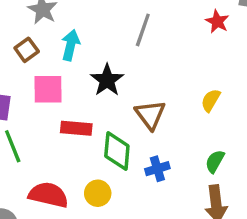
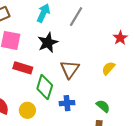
red star: (217, 21) -> (120, 38), moved
cyan arrow: (71, 45) -> (43, 13), moved
green semicircle: (215, 161) -> (103, 106), turned 88

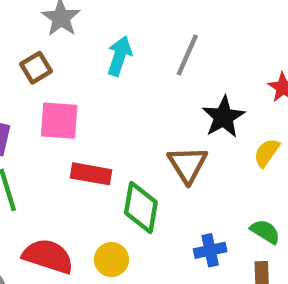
black star: (48, 43) -> (223, 117), moved
blue cross: (67, 103) -> (210, 250), moved

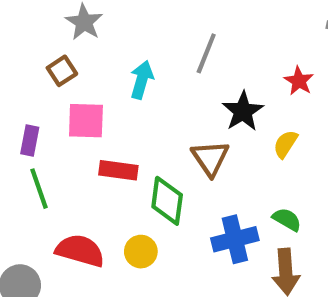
cyan arrow: (119, 56) -> (142, 80), moved
blue cross: (210, 250) -> (235, 239), size x1.5

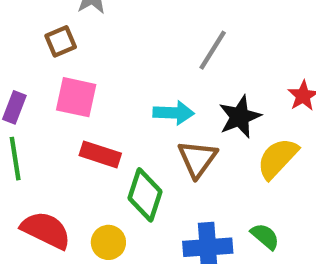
cyan arrow: (142, 80) -> (174, 113), moved, turned 66
yellow semicircle: (285, 144) -> (278, 158), size x1.5

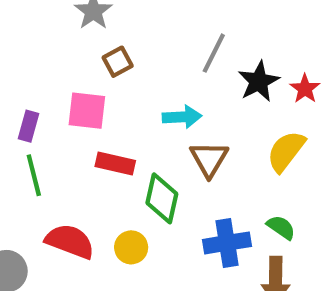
brown square: (61, 41) -> (118, 62), moved
black star: (240, 117) -> (259, 81), moved

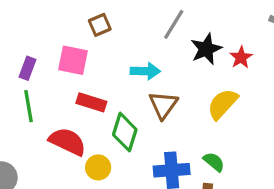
red semicircle: (70, 241) -> (68, 142), moved

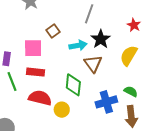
brown square: (100, 25) -> (53, 31), moved
black star: (206, 49) -> (101, 39), moved
red rectangle: (91, 102) -> (35, 72), moved

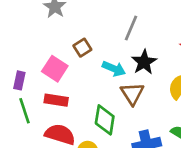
cyan arrow: (78, 46) -> (114, 69), turned 30
pink square: (33, 48) -> (55, 69), turned 30

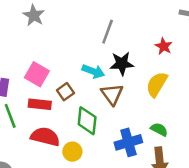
brown square: (82, 48) -> (65, 92), moved
black star: (144, 62) -> (122, 64), turned 30

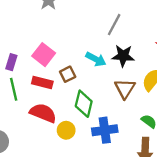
brown triangle: (112, 94) -> (125, 89), moved
blue cross: (128, 142) -> (105, 130), moved

